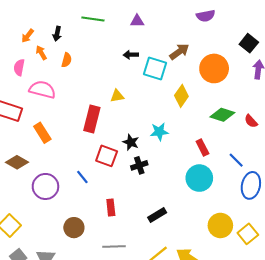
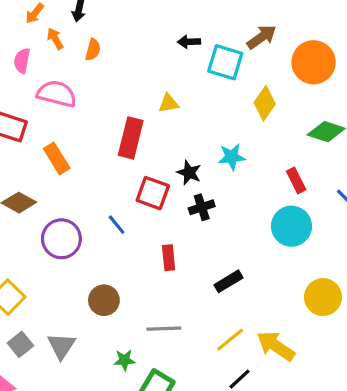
red rectangle: (111, 208) -> (169, 258), moved

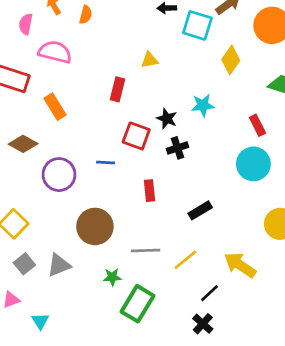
red rectangle: (131, 138) -> (118, 89), size x0.7
blue line: (117, 225) -> (106, 163), turned -48
brown circle: (104, 300) -> (95, 226), size x1.4
yellow line: (230, 340) -> (185, 260), moved
gray triangle: (61, 346) -> (59, 265), turned 35

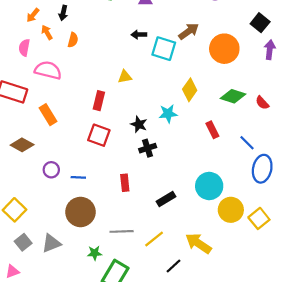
yellow diamond: (231, 60) -> (190, 90), moved
red square: (136, 136) -> (99, 135), moved
blue line: (106, 163) -> (78, 177), moved
cyan circle: (253, 164) -> (209, 186), moved
purple circle: (59, 175) -> (51, 170), size x0.6

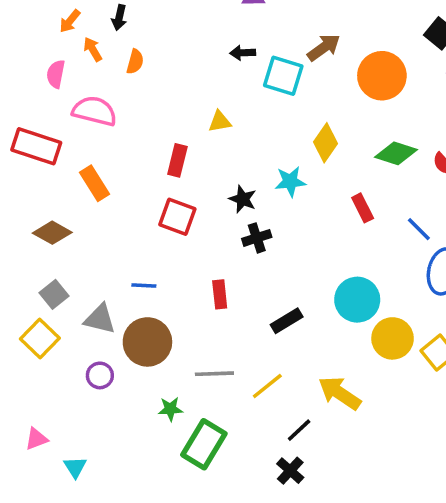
purple circle: (51, 170) -> (100, 375), moved
gray square: (23, 242) -> (54, 294), moved
gray triangle: (51, 243) -> (100, 319), moved, turned 36

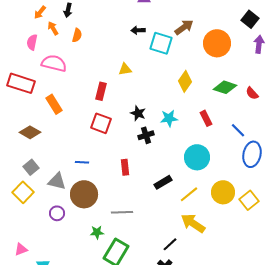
cyan star: (290, 182) -> (169, 118), moved
cyan circle: (357, 300) -> (197, 157), moved
yellow line: (267, 386) -> (189, 194), moved

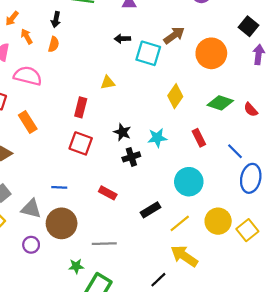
black arrow: (68, 10) -> (56, 20), moved
red rectangle: (125, 167) -> (108, 193), turned -56

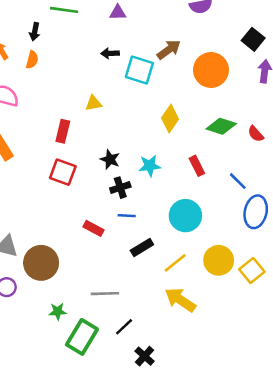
blue line: (59, 187) -> (127, 216), moved
gray line: (104, 244) -> (105, 294), moved
black line: (158, 280) -> (124, 327), moved

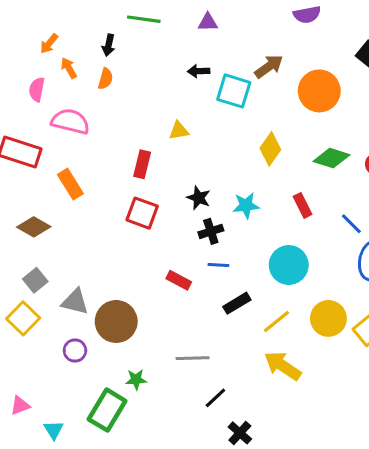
green rectangle: (82, 337) -> (107, 410), moved

